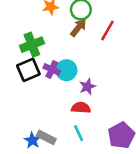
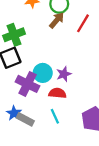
purple cross: (52, 69) -> (28, 84), moved, size x1.5
cyan circle: (66, 70) -> (43, 73), moved
blue star: (32, 140) -> (14, 113), moved

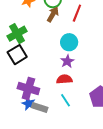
cyan circle: (43, 73) -> (69, 42), moved
purple cross: (28, 84) -> (28, 89), moved

